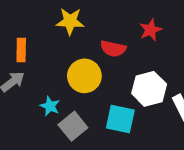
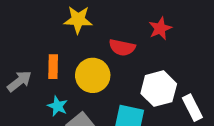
orange rectangle: (21, 50) -> (53, 67), moved

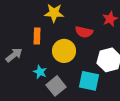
orange rectangle: (53, 67) -> (37, 36), moved

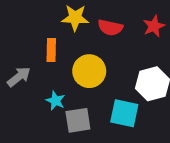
red semicircle: (84, 32) -> (110, 28), moved
gray square: (56, 86) -> (78, 120), turned 30

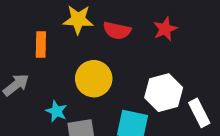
orange rectangle: (51, 50) -> (41, 45), moved

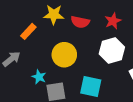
orange rectangle: (41, 45) -> (28, 31), turned 42
white hexagon: (164, 93) -> (112, 50), moved

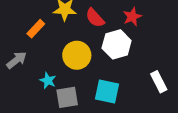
red semicircle: (80, 22) -> (95, 18), turned 36
white hexagon: (112, 50) -> (117, 44), moved

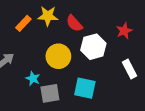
red star: (132, 17) -> (124, 31), moved
orange rectangle: (36, 29) -> (23, 23), moved
white rectangle: (159, 82) -> (129, 69), moved

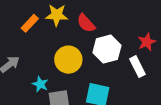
red star: (124, 31) -> (147, 42), moved
white rectangle: (129, 69) -> (137, 67), moved

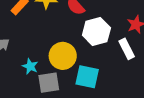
yellow circle: (68, 60) -> (63, 56), moved

